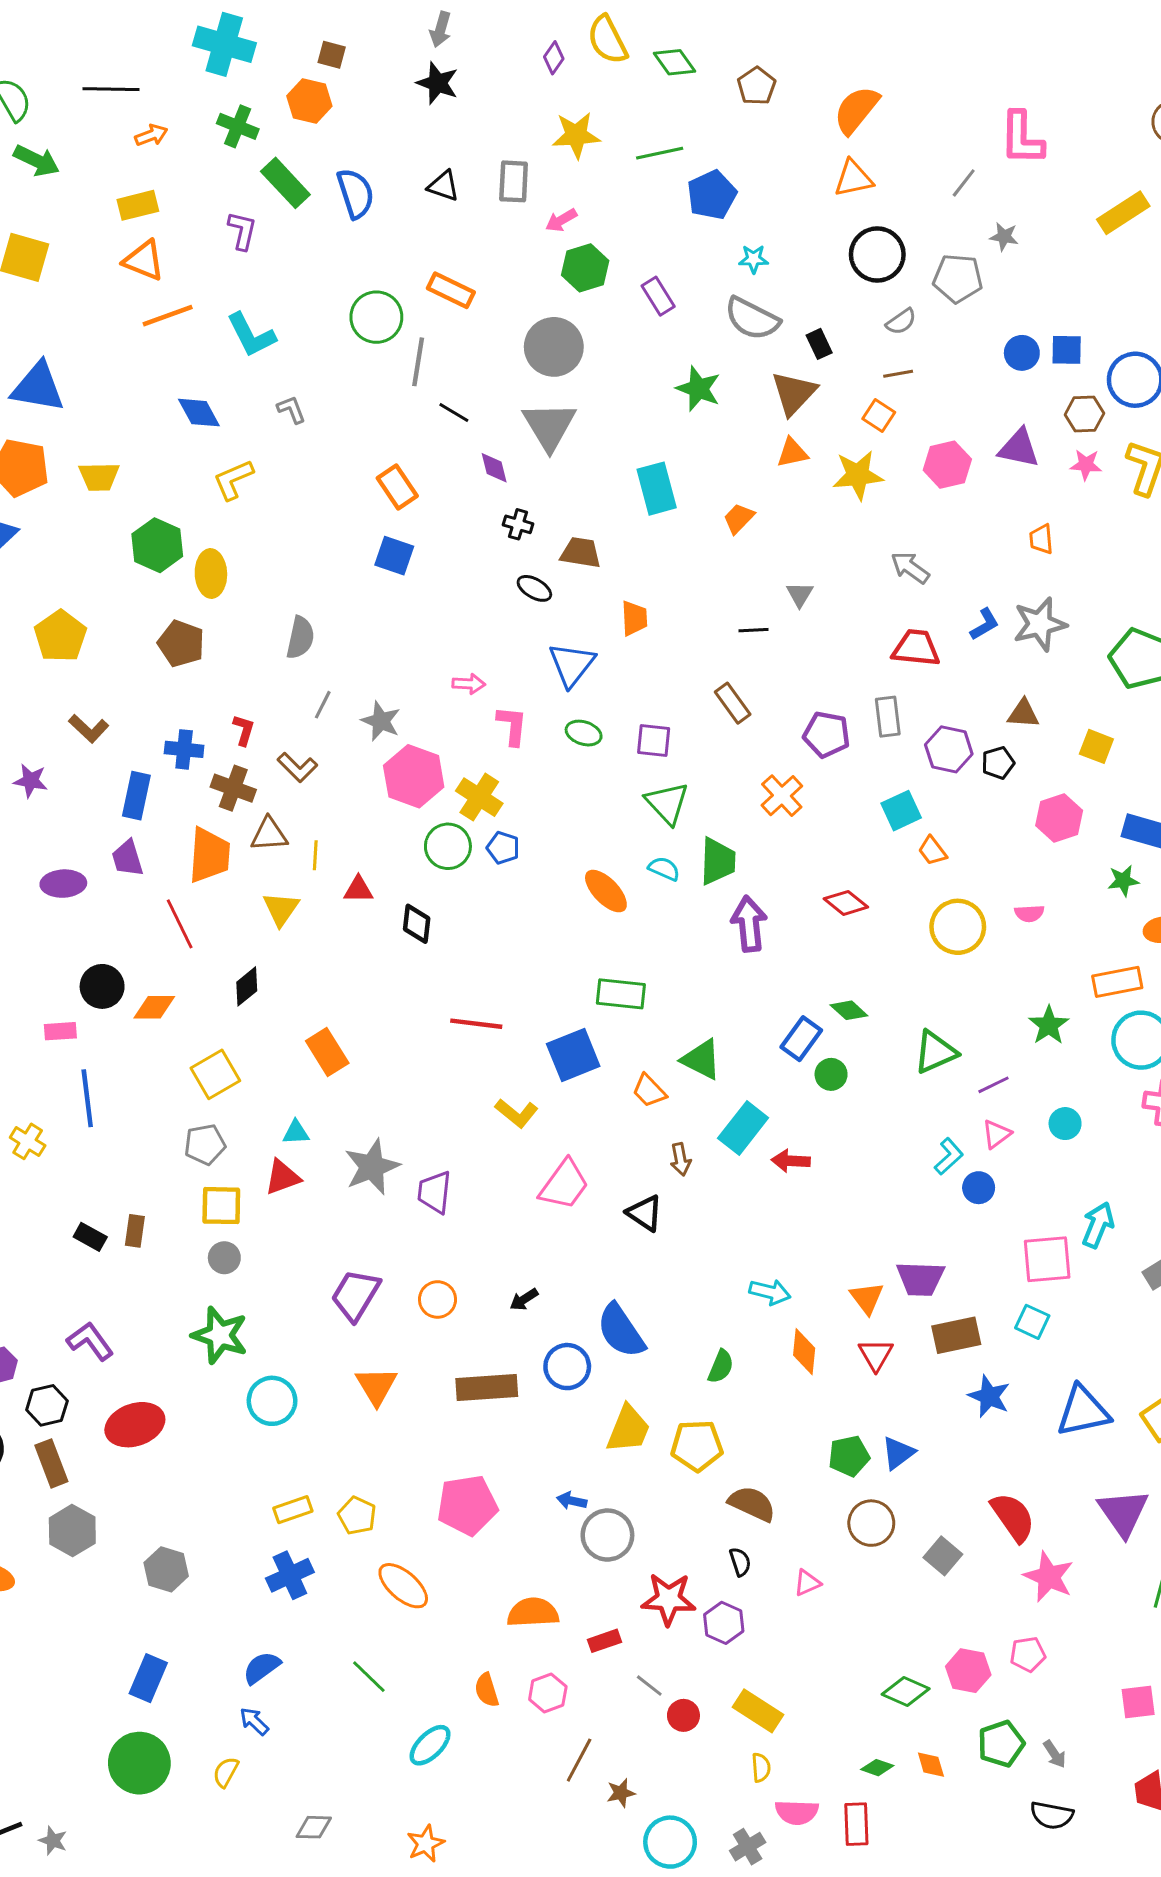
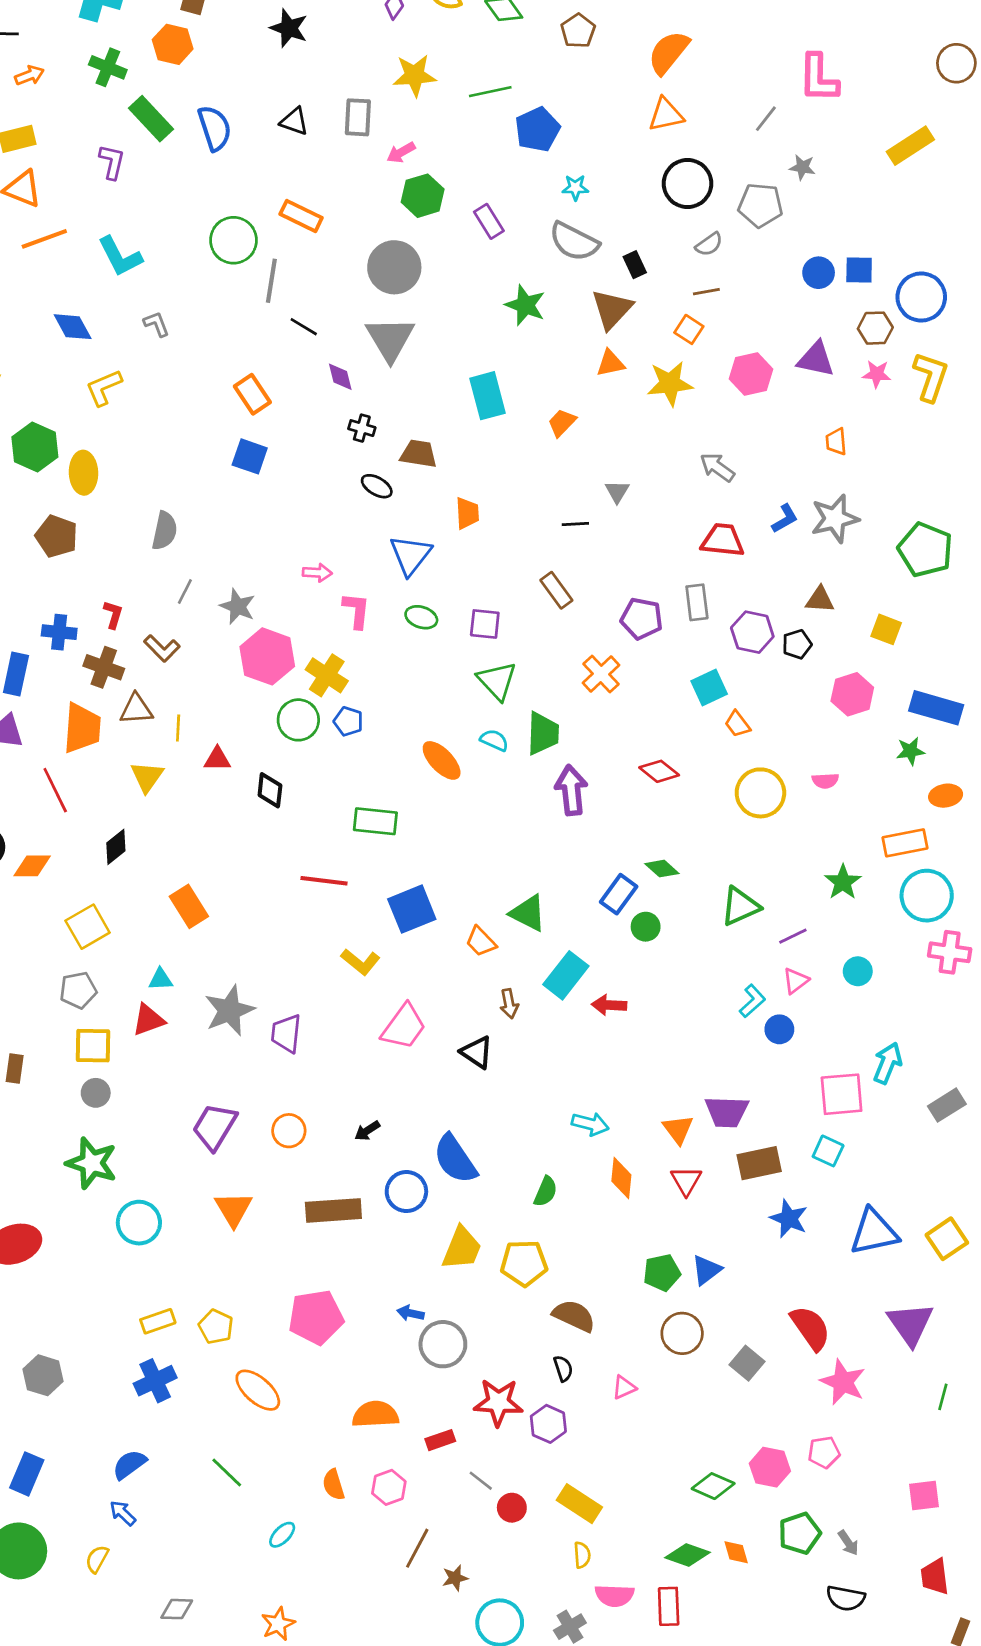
green rectangle: (621, 994) -> (375, 821), moved
cyan ellipse: (430, 1745) -> (282, 1535), size x0.7
green diamond: (877, 1768) -> (687, 1555), size x1.5

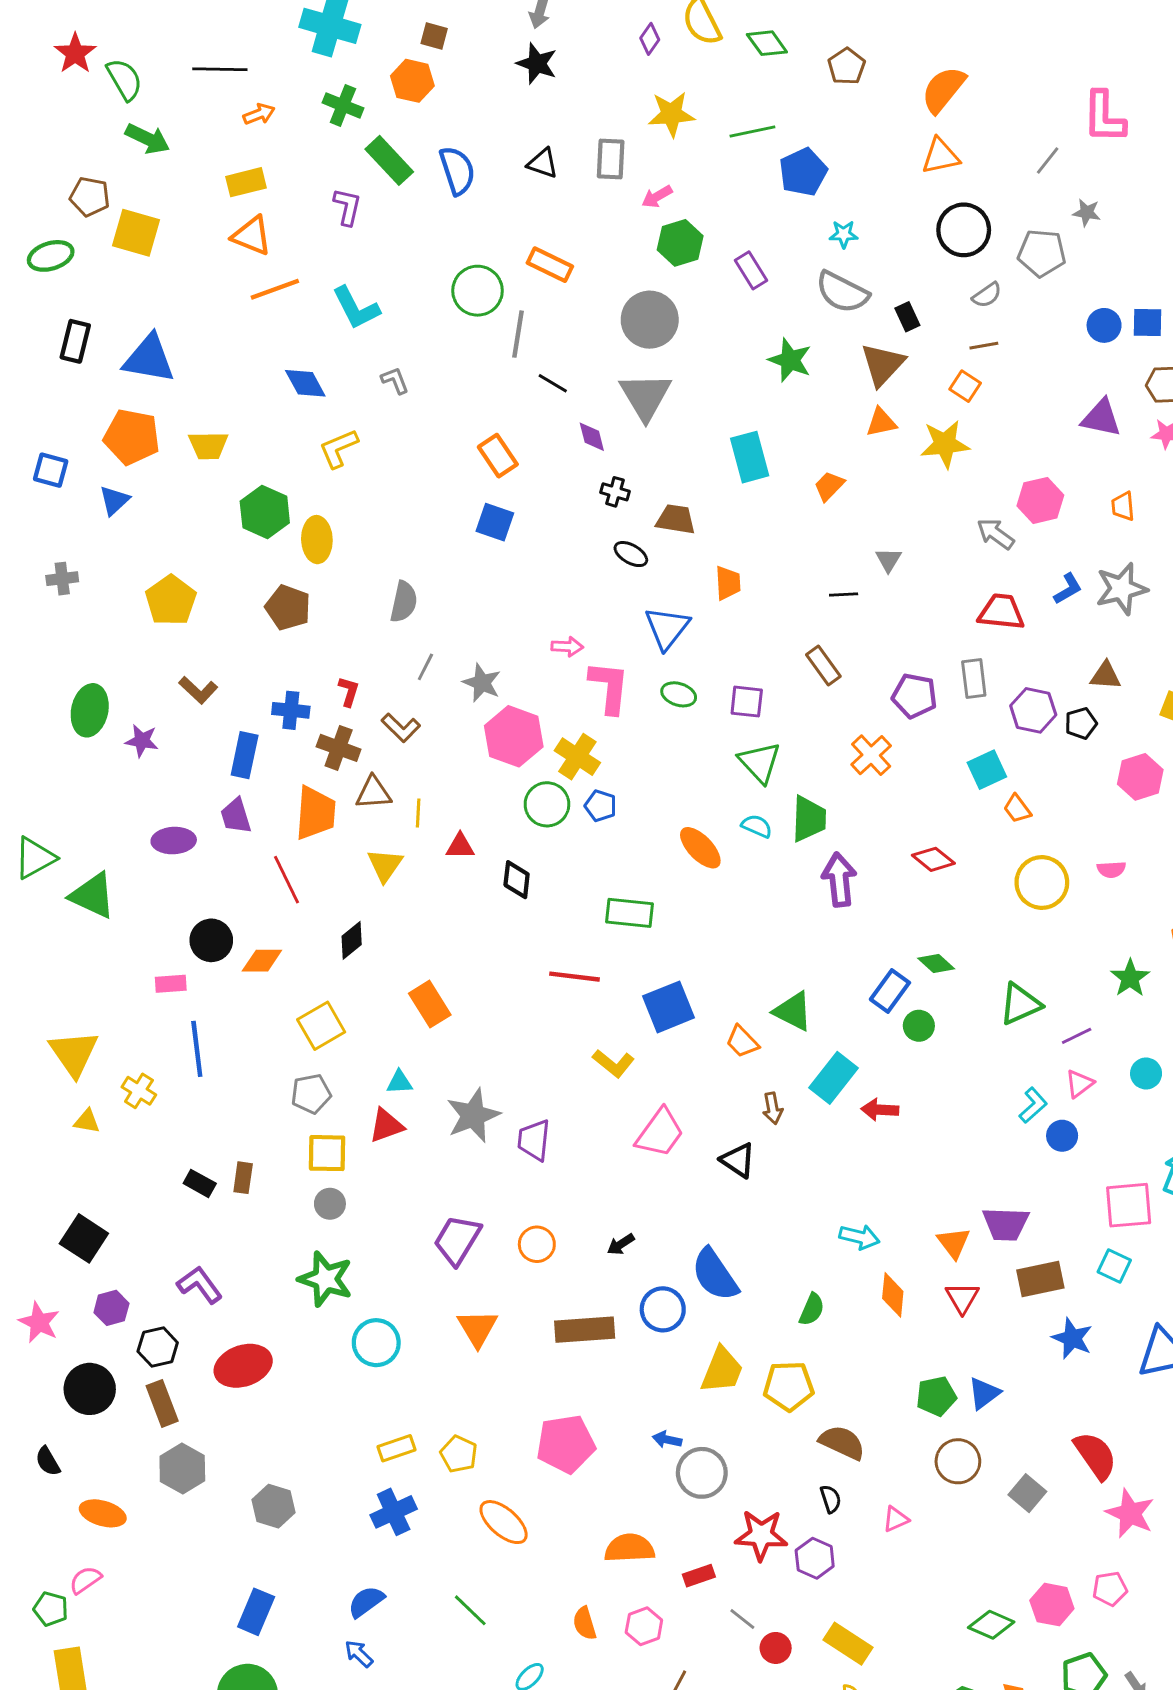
pink hexagon: (751, 374) -> (1040, 500), moved
pink L-shape: (356, 610) -> (609, 687), size x1.4

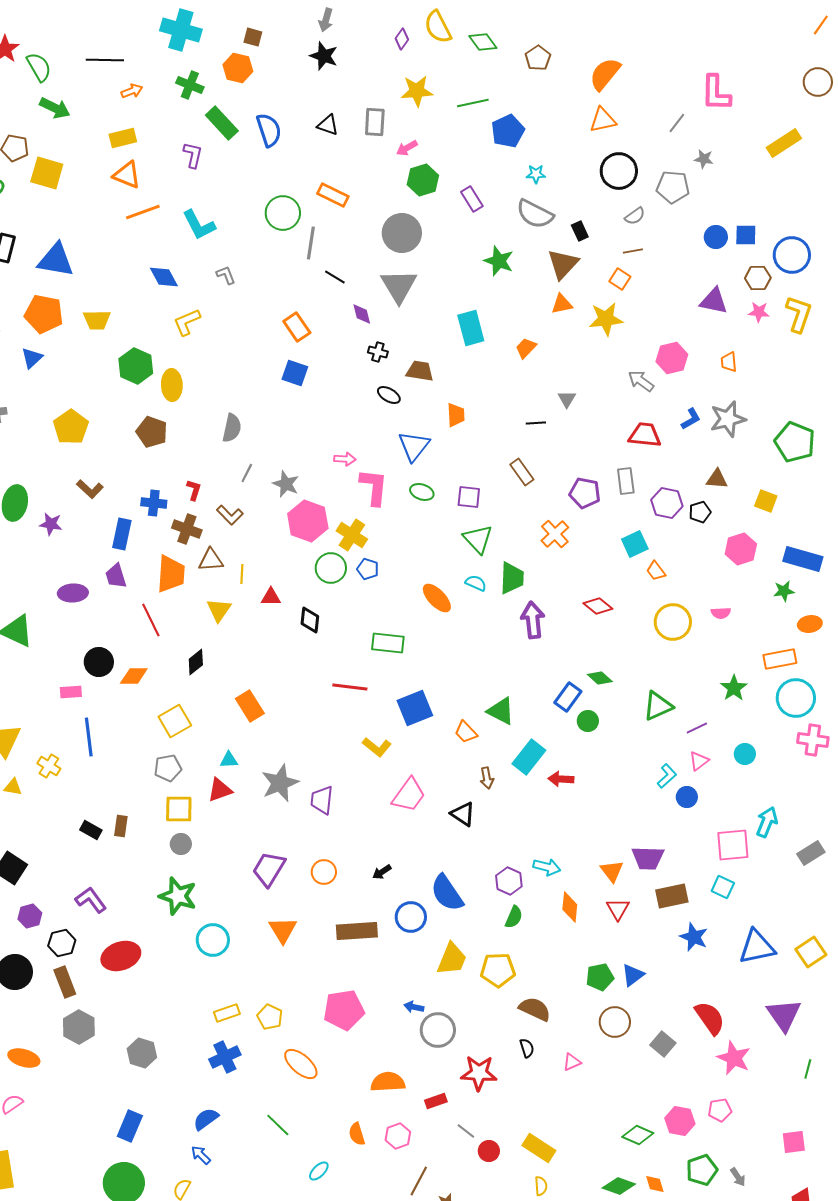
purple hexagon: (815, 1558) -> (509, 881), moved

